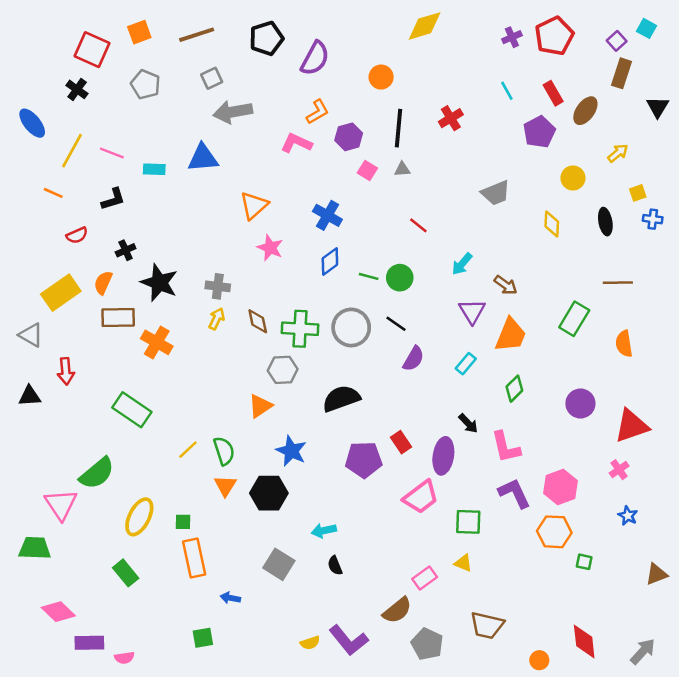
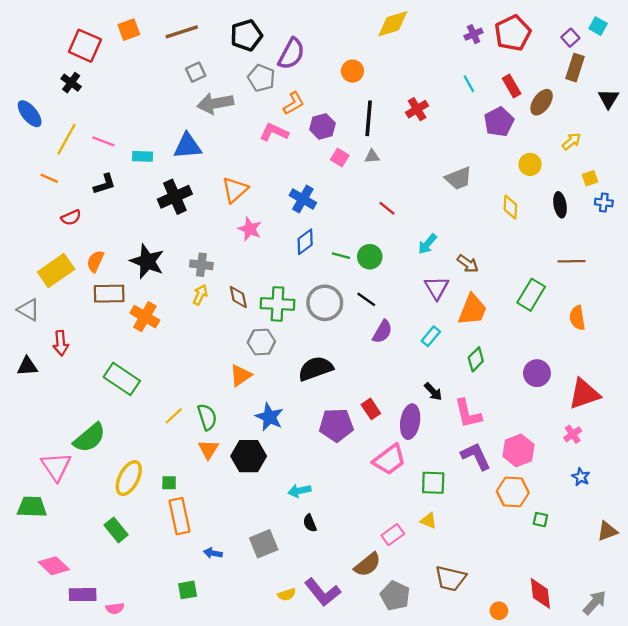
gray pentagon: (146, 85) -> (261, 78), moved
black cross: (126, 250) -> (175, 197), moved, size x1.8
gray square: (279, 564) -> (264, 544), moved, turned 36

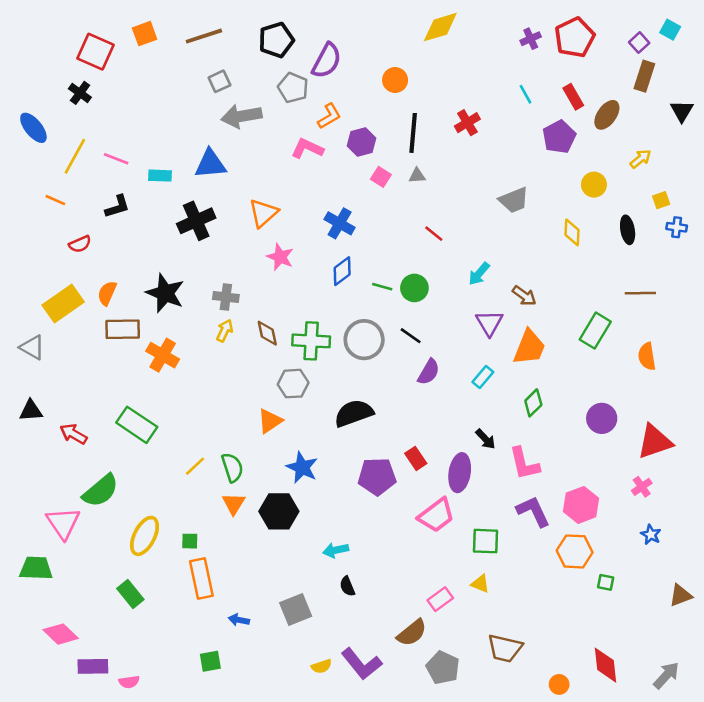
red arrow: (61, 343) -> (73, 434), moved, turned 125

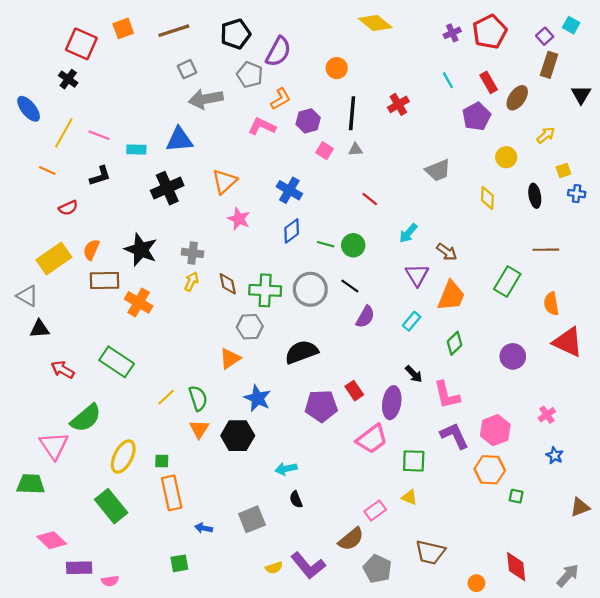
yellow diamond: (440, 27) -> (375, 23), turned 56
black triangle: (31, 411) -> (40, 329), moved
red triangle: (655, 442) -> (568, 342), moved, turned 44
green rectangle: (130, 594) -> (111, 506), size x1.4

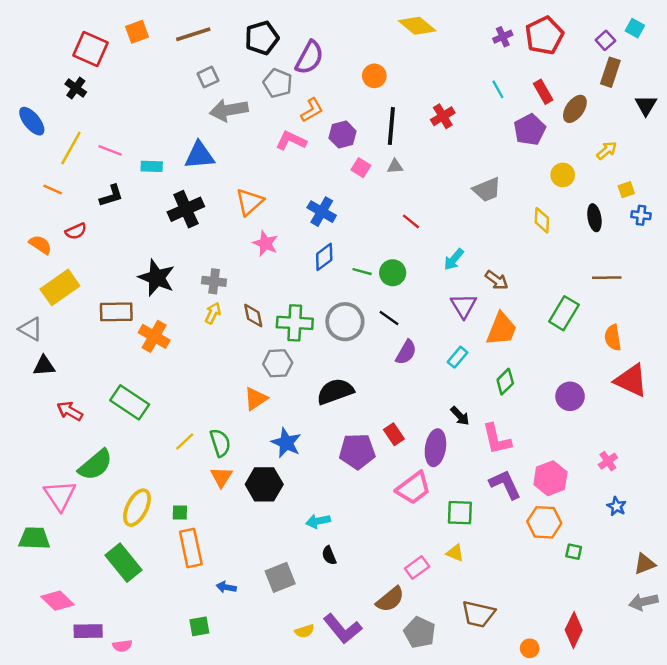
orange semicircle: (91, 250) -> (40, 245), moved, turned 100
red diamond: (516, 567) -> (574, 630), turned 32
gray arrow: (568, 575) -> (643, 602), moved, turned -145

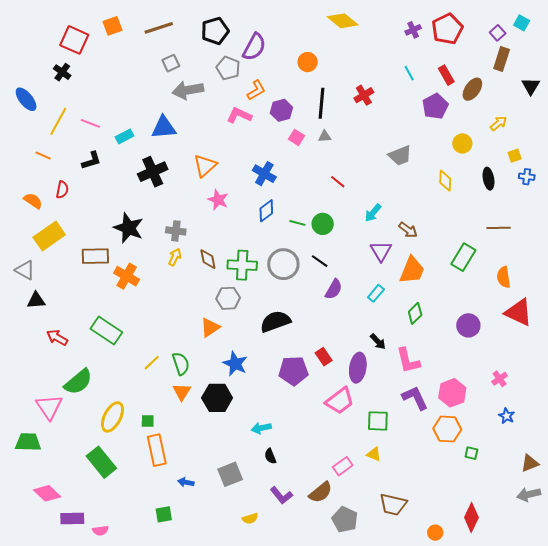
cyan rectangle: (152, 166) -> (125, 136), turned -30
red semicircle: (76, 231) -> (62, 190), turned -54
purple L-shape: (342, 629) -> (281, 495), moved, size x0.7

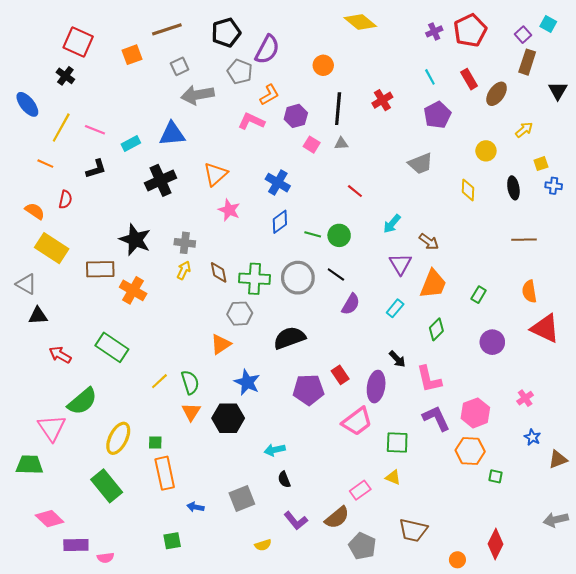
orange square: (112, 26) -> (132, 55), moved
purple pentagon: (435, 106) -> (437, 115), moved
yellow rectangle: (49, 236) -> (52, 248), turned 68
green rectangle: (463, 257) -> (479, 295), moved, size x0.6
brown triangle: (530, 463) -> (558, 459), moved

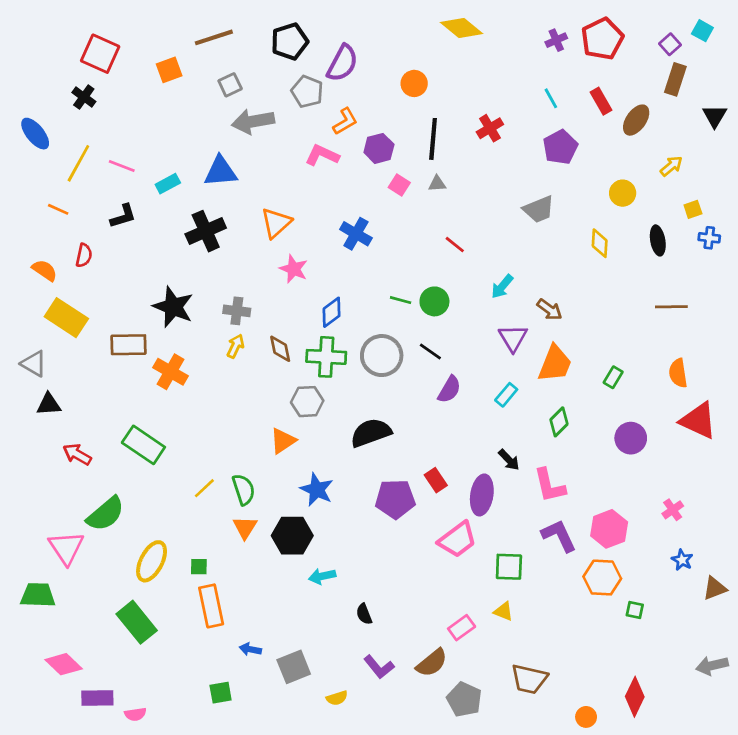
blue diamond: (280, 222) -> (332, 312), moved
cyan arrow: (275, 450) -> (322, 576), moved
gray square: (242, 499) -> (294, 667), moved

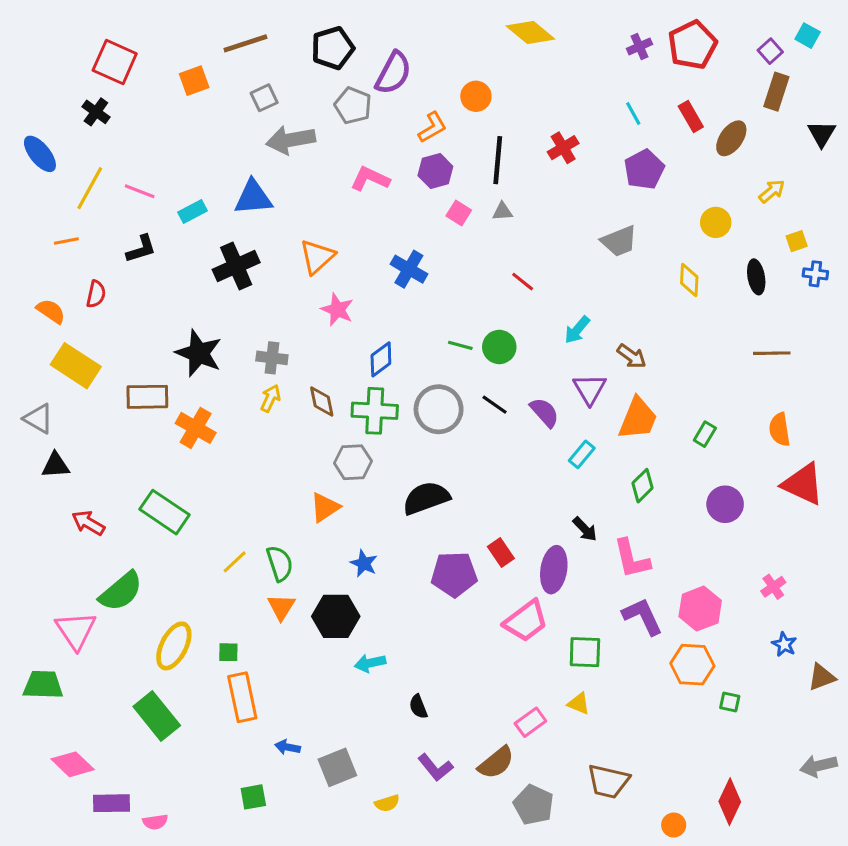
orange L-shape: (345, 121) -> (432, 127), moved
orange line: (58, 209) -> (66, 241), turned -35
purple semicircle: (449, 389) -> (544, 412), moved, turned -72
blue star: (317, 490) -> (364, 563), size x0.7

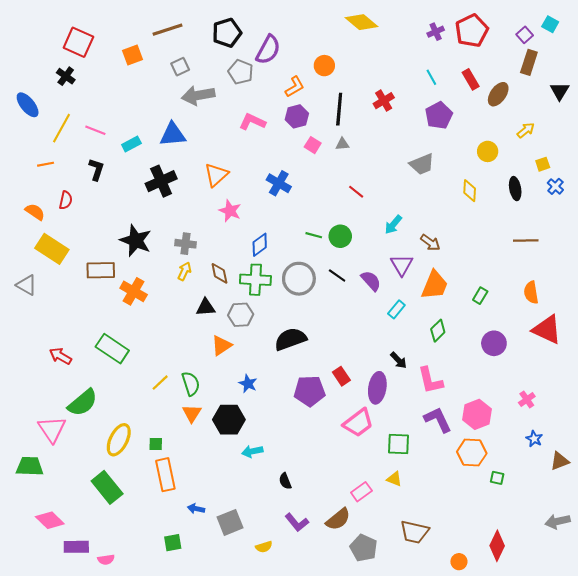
black L-shape: (141, 249) -> (96, 169), turned -55
blue cross: (815, 274) -> (555, 186), turned 35
black triangle: (56, 465) -> (206, 307), moved

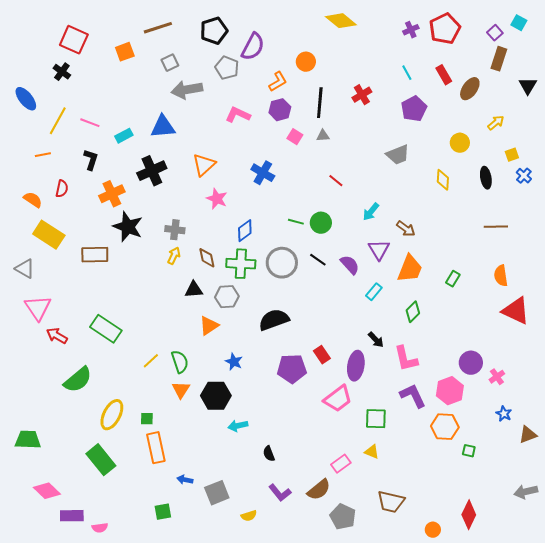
orange cross: (134, 291) -> (112, 194), moved, turned 35
purple circle: (494, 343) -> (471, 363), moved
pink triangle: (52, 429) -> (38, 308), moved

